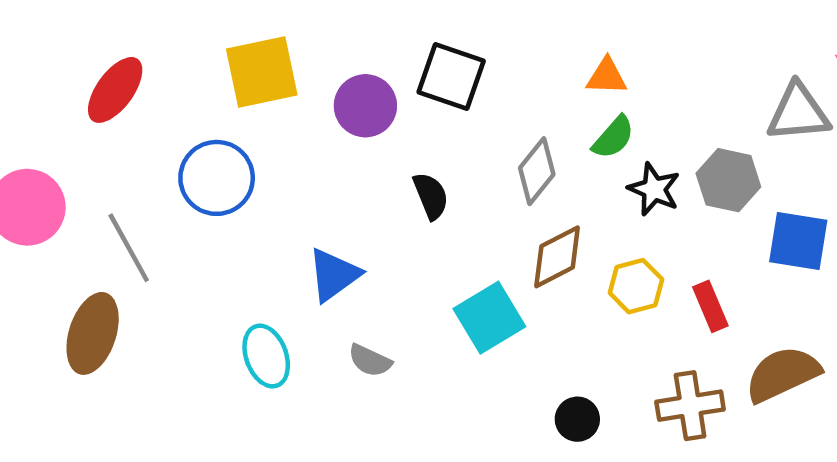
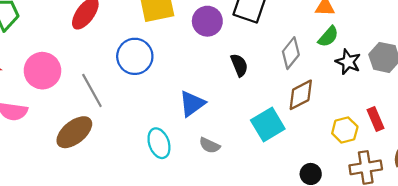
yellow hexagon: (636, 286) -> (345, 130), moved
brown ellipse: (93, 333) -> (74, 132), turned 33

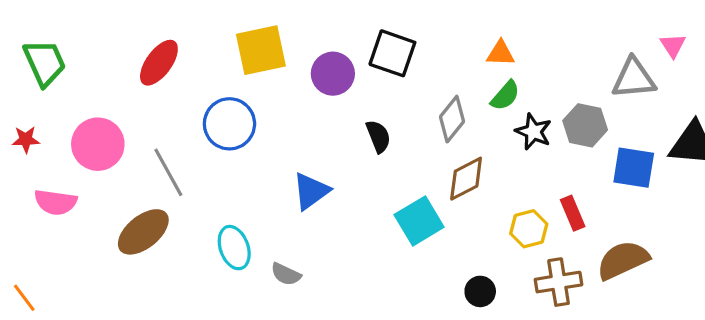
cyan ellipse: (159, 143) -> (234, 248), moved
gray semicircle: (210, 145) -> (286, 274), moved

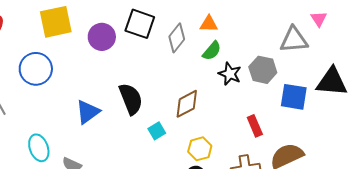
gray diamond: (452, 119) -> (177, 38), moved
black semicircle: (378, 136) -> (131, 99), moved, size x1.5
cyan square: (419, 221) -> (157, 131), size x0.6
yellow hexagon: (529, 229) -> (200, 149), moved

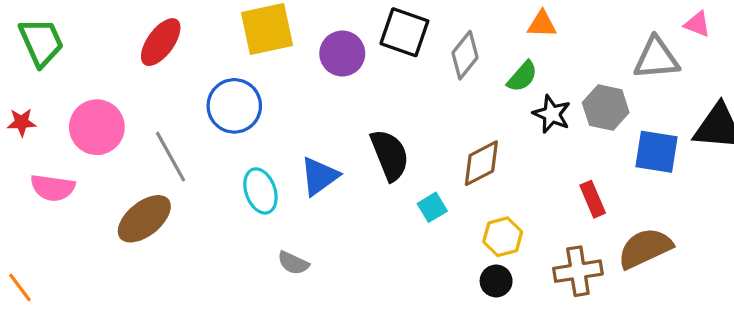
pink triangle: (319, 19) -> (697, 24), turned -36
orange triangle: (209, 24) -> (542, 24), moved
cyan ellipse: (39, 148) -> (260, 191), moved

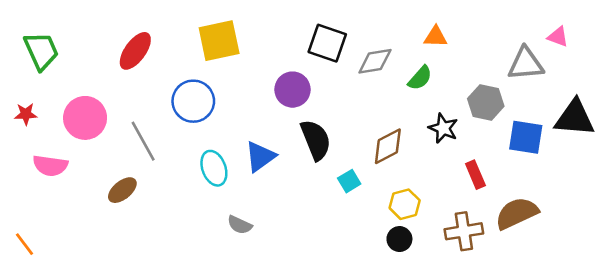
purple circle: (342, 54) -> (292, 90), moved
gray diamond: (465, 55) -> (375, 61), turned 42
black star: (552, 114) -> (443, 128), moved
brown ellipse: (144, 219) -> (122, 190), size x0.7

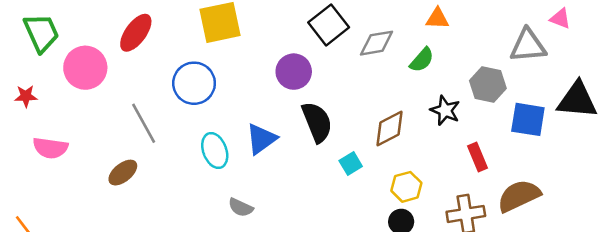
black square: (327, 43) -> (329, 25), turned 33
pink circle: (85, 118) -> (85, 68), moved

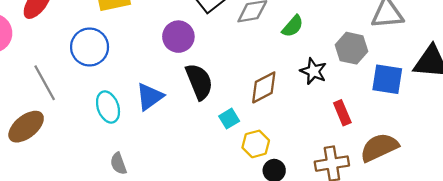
brown ellipse: (123, 173) -> (26, 127), size x1.4
yellow hexagon: (406, 187) -> (256, 144), moved
gray semicircle: (241, 207) -> (118, 164), moved, turned 45

